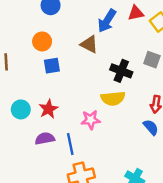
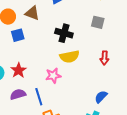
brown triangle: (89, 44) -> (32, 13), moved
black cross: (121, 71) -> (64, 33), moved
blue semicircle: (151, 127) -> (101, 97), moved, turned -88

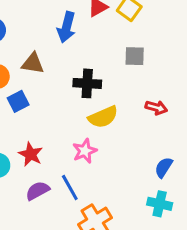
red arrow: (104, 58) -> (156, 108), turned -64

